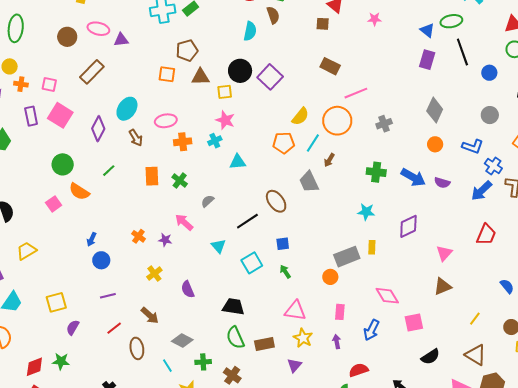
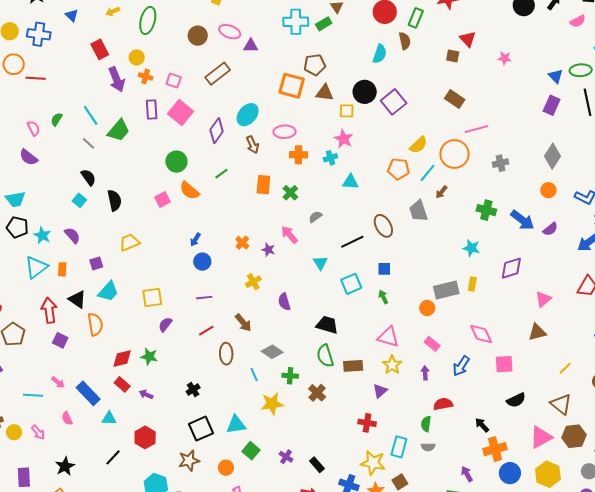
orange square: (167, 74) -> (292, 86), size x1.5
purple semicircle: (442, 183) -> (550, 229), turned -63
pink rectangle: (340, 312) -> (432, 344), turned -63

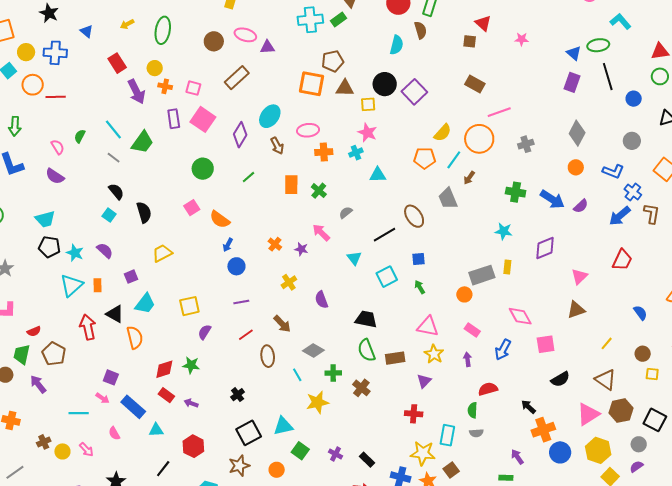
orange semicircle: (189, 191) -> (220, 219), moved
purple square: (60, 340) -> (111, 377), moved

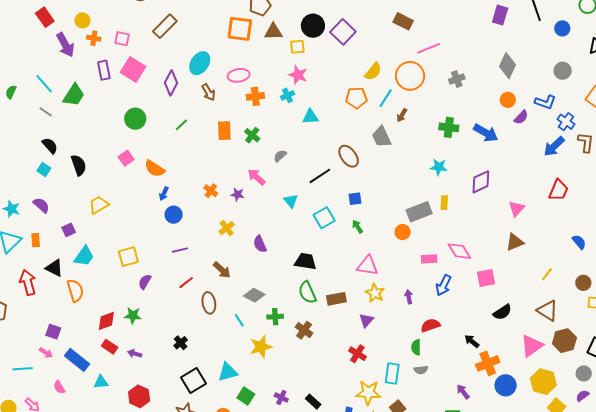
purple semicircle: (581, 206) -> (521, 117), moved
pink rectangle: (472, 330) -> (429, 259), moved, turned -35
red cross: (414, 414) -> (357, 354), turned 30

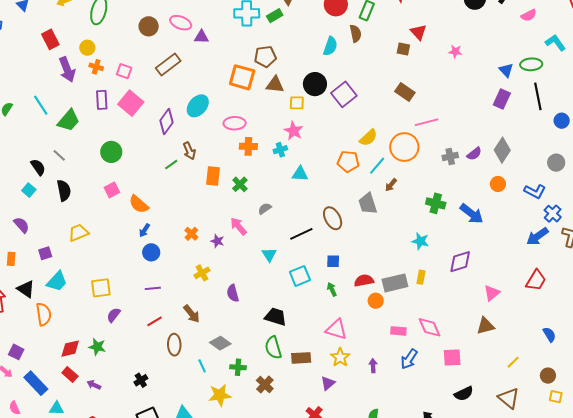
brown arrow: (208, 92) -> (189, 151), moved
gray line: (46, 112) -> (59, 155), moved
purple semicircle: (521, 117) -> (474, 154), moved
green circle: (135, 119) -> (111, 152), moved
red semicircle: (430, 325) -> (364, 281), moved

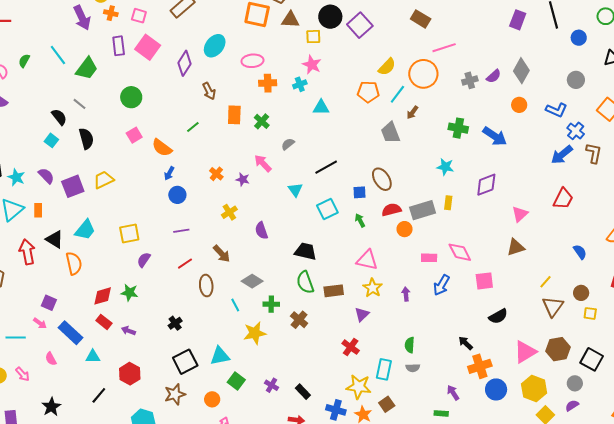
green line: (171, 165) -> (193, 127), moved
brown ellipse: (333, 218) -> (382, 179), moved
purple square: (45, 253) -> (73, 186), moved, size x1.6
brown triangle: (509, 398) -> (553, 306), moved, turned 30

